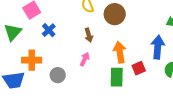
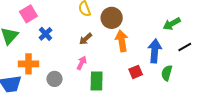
brown arrow: (89, 35) -> (86, 39), turned 64
orange arrow: (120, 52) -> (122, 41), moved
green rectangle: (117, 77) -> (97, 81), moved

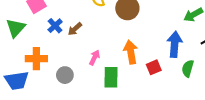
brown arrow: (86, 39) -> (75, 29), moved
orange arrow: (122, 41) -> (131, 52), moved

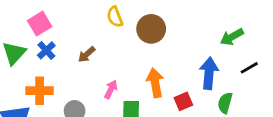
blue cross: (55, 26) -> (46, 50), moved

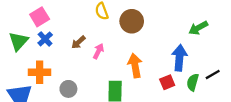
black line: (249, 68) -> (213, 74), moved
pink arrow: (111, 89) -> (98, 51), moved
red square: (183, 101) -> (167, 82), moved

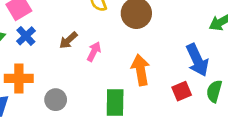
blue arrow: (179, 58) -> (197, 60), turned 150

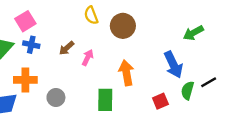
blue cross: (26, 36) -> (31, 45), turned -35
red square: (182, 91) -> (160, 101), moved

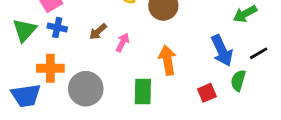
black line: (209, 82) -> (259, 53), moved
gray circle: (56, 98) -> (86, 89), size x1.6

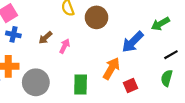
blue arrow: (222, 51) -> (133, 42), moved, turned 70
orange arrow: (167, 60) -> (111, 68), moved, turned 40
green semicircle: (238, 81) -> (167, 78), moved

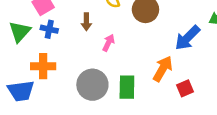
brown arrow: (45, 38) -> (86, 22), moved, turned -48
gray circle: (36, 82) -> (92, 85), moved

